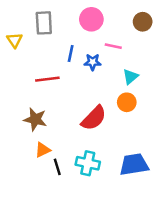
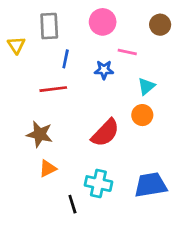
blue line: (71, 53) -> (66, 59), moved
black line: (57, 167) -> (72, 204), moved

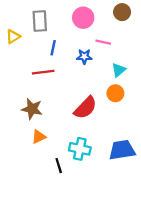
brown circle: (160, 25) -> (122, 12), moved
yellow triangle: (16, 45) -> (13, 37), turned 32

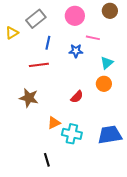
gray rectangle: (40, 21) -> (36, 19), turned 54
red semicircle: (85, 108) -> (77, 97), size x0.6
orange triangle: (39, 137) -> (54, 123), moved
black line: (59, 166) -> (47, 160), moved

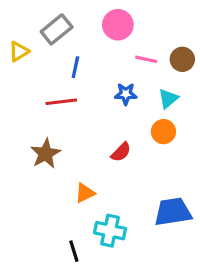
brown circle: (110, 11) -> (182, 59), moved
blue star: (76, 51) -> (126, 94), moved
brown star: (29, 98) -> (46, 154), turned 30
cyan cross: (72, 134) -> (110, 231), moved

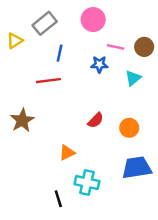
blue star: (126, 94) -> (99, 64), moved
orange circle: (163, 132) -> (129, 128), moved
brown star: (46, 154) -> (22, 120), moved

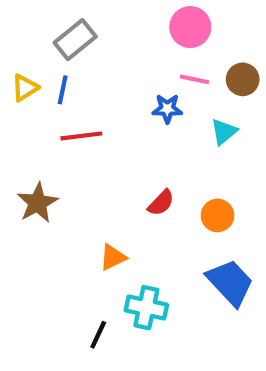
pink circle: (93, 20) -> (190, 27), moved
yellow triangle: (15, 41) -> (25, 88), moved
blue line: (60, 53) -> (63, 90), moved
blue trapezoid: (137, 168) -> (230, 282), turned 56
black line: (58, 199) -> (98, 335), turned 42

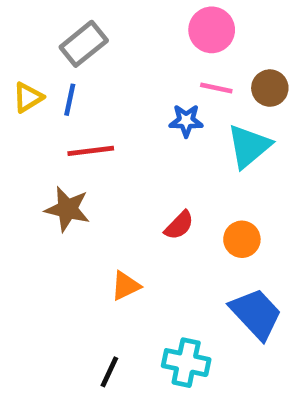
cyan triangle: (224, 132) -> (249, 146), size x1.5
brown star: (37, 203) -> (67, 209), moved, turned -30
cyan cross: (146, 308) -> (186, 363), moved

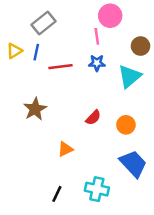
pink line: (216, 88) -> (97, 36), moved, turned 70
red line: (91, 151) -> (60, 67), moved
brown star: (67, 209) -> (35, 109), turned 30

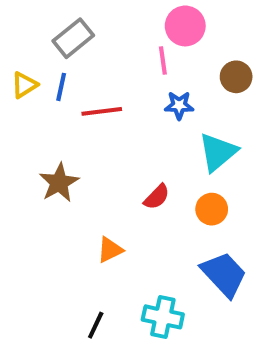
blue star: (97, 63) -> (179, 105), moved
cyan triangle: (130, 76) -> (218, 152), moved

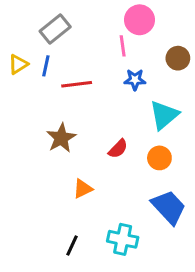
brown star: (59, 183) -> (61, 138), moved

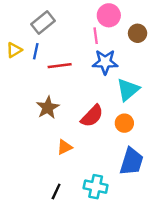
brown circle: (178, 58) -> (138, 33), moved
blue star: (135, 80) -> (105, 62), size x1.5
red semicircle: (118, 149) -> (92, 116), size x1.5
blue trapezoid: (169, 207) -> (132, 161), turned 60

